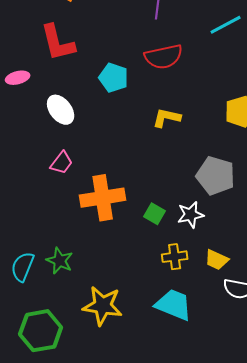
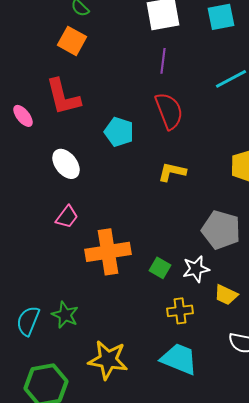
red semicircle: (164, 57) -> (169, 111), turned -99
pink ellipse: (18, 78) -> (23, 116), moved, turned 65
yellow trapezoid: (217, 260) -> (226, 295), moved

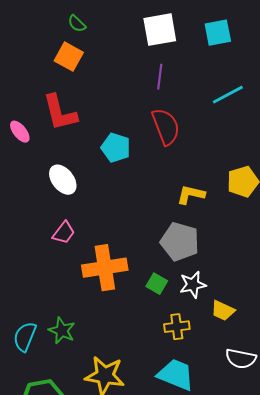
yellow L-shape: (172, 172) -> (191, 195), moved
gray pentagon: (221, 230) -> (180, 242), moved

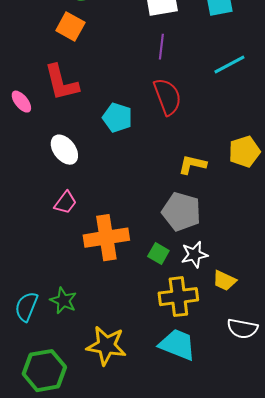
yellow cross: (177, 327) -> (178, 297), size x1.5

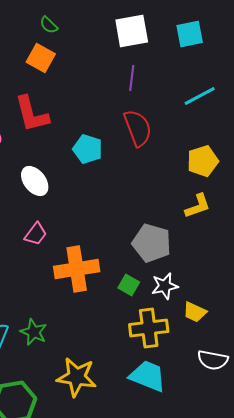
yellow pentagon: (244, 152) -> (203, 161), moved
yellow L-shape: (192, 165) -> (198, 206), moved, turned 148

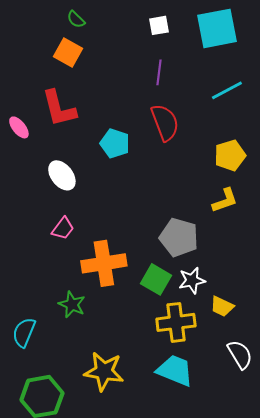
white square: (132, 31) -> (159, 25), size x0.6
cyan square: (190, 34) -> (217, 28), size x1.5
green square: (129, 285) -> (156, 279), size x1.4
green star: (34, 332) -> (72, 304), moved
white semicircle: (213, 360) -> (240, 354), turned -132

